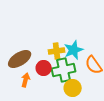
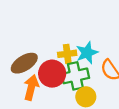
red circle: (44, 68) -> (52, 74), size x1.5
orange arrow: (26, 80) -> (31, 88), size x1.5

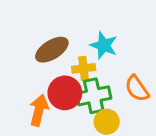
cyan star: (87, 53) -> (104, 45), moved, turned -30
brown ellipse: (24, 63) -> (52, 50), moved

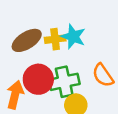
yellow cross: (84, 68) -> (55, 39), moved

